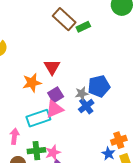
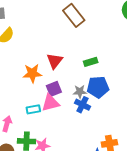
green rectangle: (83, 27) -> (91, 62), moved
blue cross: (86, 106) -> (82, 105), turned -35
cyan rectangle: (38, 118) -> (33, 109), size x0.6

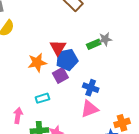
blue pentagon: (98, 87) -> (67, 60), moved
gray star: (80, 92) -> (105, 39), moved
pink triangle: (51, 103) -> (90, 109), moved

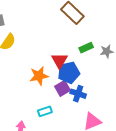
green rectangle: (94, 44) -> (86, 48), moved
blue cross: (91, 88) -> (78, 94), moved

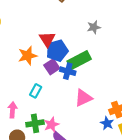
green rectangle: (86, 48) -> (79, 60), moved, size x1.6
cyan rectangle: (45, 111) -> (36, 91), turned -40

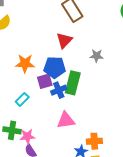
red triangle: (47, 39) -> (64, 40), moved
green rectangle: (79, 60) -> (73, 83), turned -65
blue cross: (68, 71) -> (59, 90), turned 35

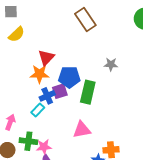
red triangle: (64, 40) -> (46, 58), moved
blue cross: (59, 90) -> (47, 96), moved

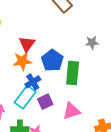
blue pentagon: (69, 77) -> (52, 60), turned -30
purple square: (60, 91) -> (45, 102), moved
cyan rectangle: (38, 110) -> (25, 97), size x1.6

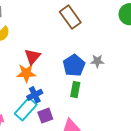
blue pentagon: (52, 60) -> (74, 65), moved
green rectangle: (73, 73) -> (75, 90), size x0.7

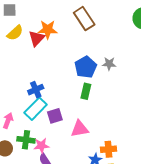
red triangle: (32, 57) -> (37, 38), moved
orange star: (26, 73) -> (48, 30), moved
blue cross: (35, 95) -> (36, 90), moved

